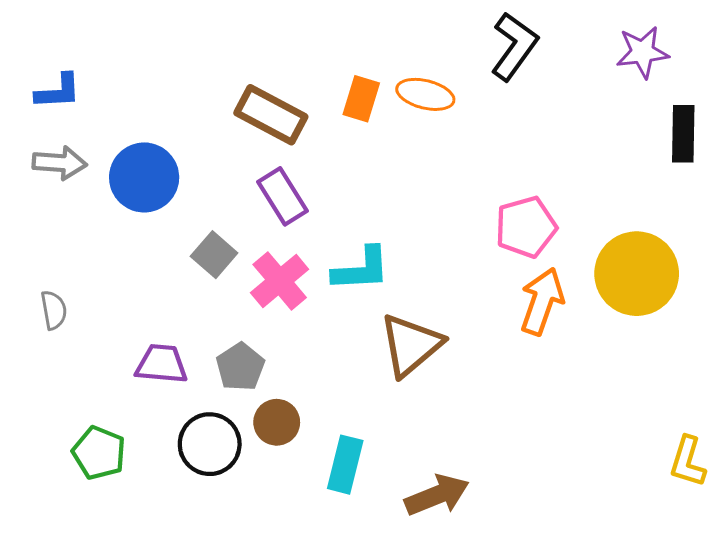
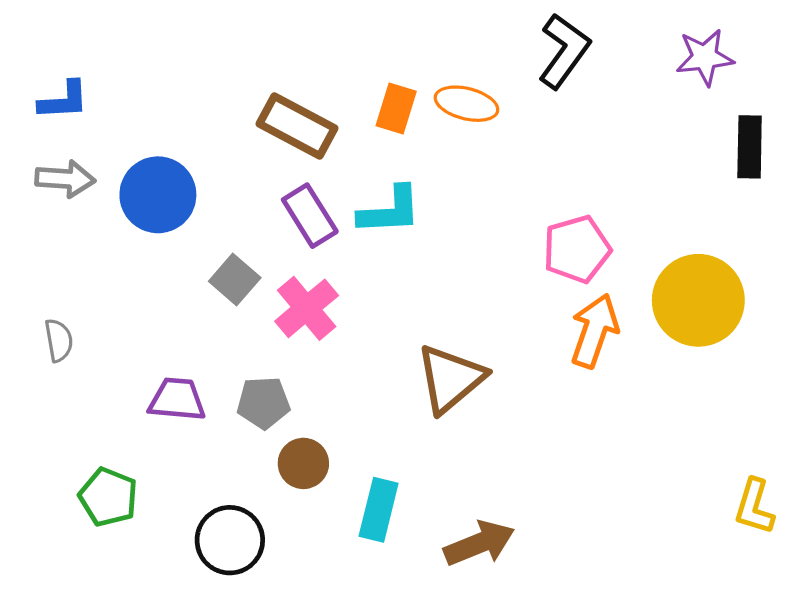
cyan L-shape: (361, 269) -> (390, 211), moved
gray pentagon: (240, 367) -> (263, 403), turned 30
black circle: (210, 444) -> (230, 540), moved

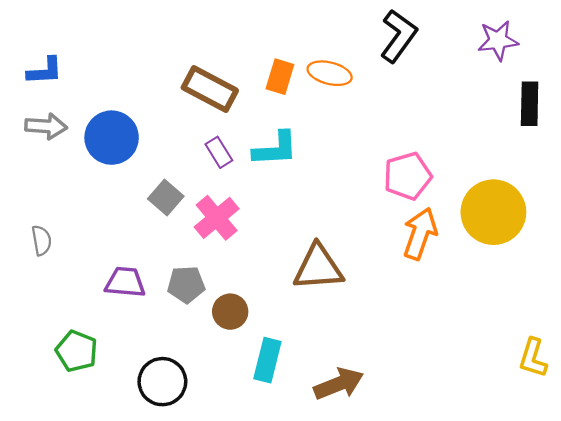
purple rectangle: (310, 216) -> (219, 152), size x0.7
brown triangle: (451, 379) -> (318, 268), turned 36
brown circle: (303, 463) -> (230, 312), moved

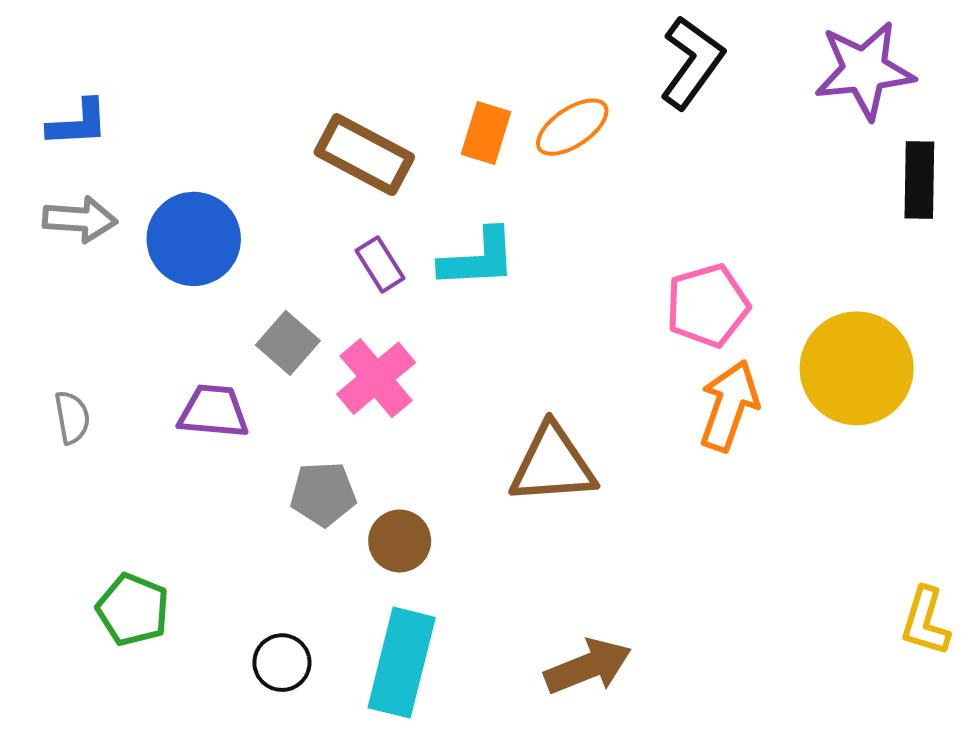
purple star: (498, 40) -> (864, 70), size x1.4
orange ellipse: (330, 73) -> (572, 127), turned -48
purple trapezoid: (125, 282) -> (213, 412), moved
cyan rectangle: (267, 360) -> (402, 663), moved, size x1.4
black circle: (162, 382) -> (282, 663), size x0.7

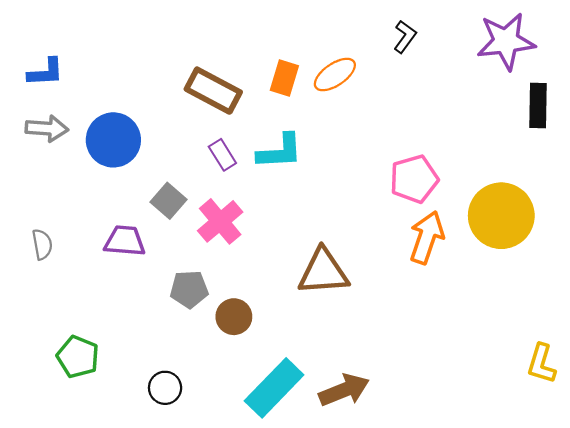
black L-shape: (692, 62) -> (405, 37), size x0.6
cyan rectangle: (402, 663) -> (274, 388), moved, turned 30

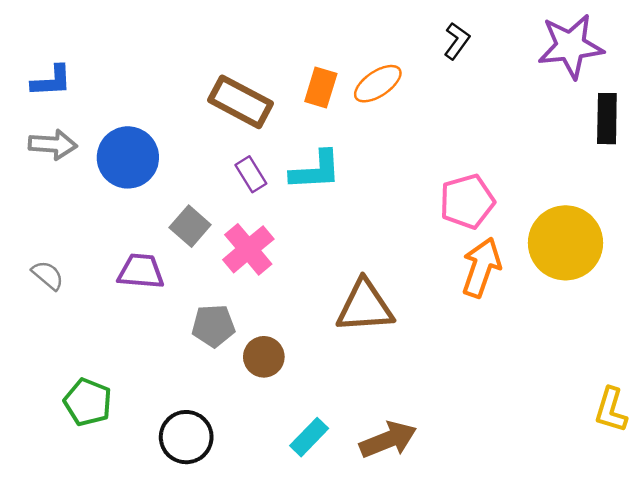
gray semicircle: (42, 244) -> (48, 275), turned -40
black circle: (165, 388) -> (186, 437), size x1.4
cyan rectangle: (274, 388) -> (309, 437), size x0.6

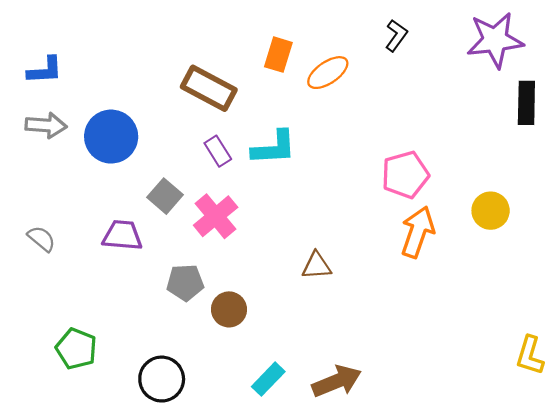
orange rectangle: (321, 88) -> (278, 55), moved
yellow circle: (565, 243) -> (491, 211), size x0.6
brown triangle: (365, 306) -> (317, 266), size x0.6

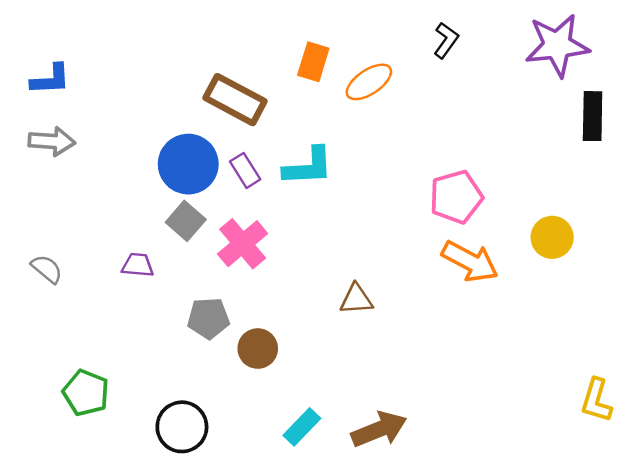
blue circle: (111, 137) -> (188, 164), moved
orange arrow: (418, 232) -> (470, 261), turned 99
purple trapezoid: (122, 235) -> (138, 265), size x0.7

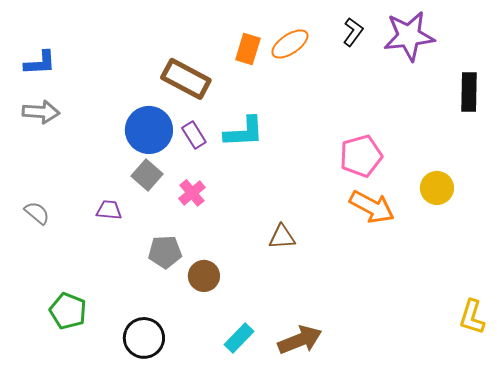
purple star: (557, 45) -> (409, 36), moved
orange ellipse: (369, 82) -> (290, 44), moved
pink cross: (243, 244) -> (192, 193), size x0.7

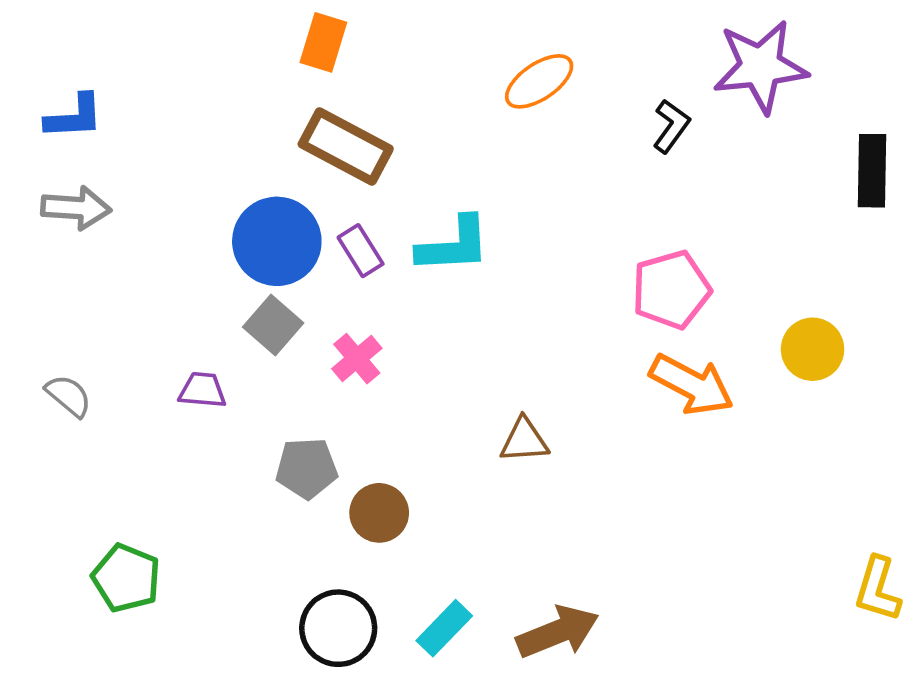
black L-shape: (353, 32) -> (671, 126), moved
orange rectangle: (248, 49) -> (323, 42), moved
black circle: (144, 338) -> (338, 628), moved

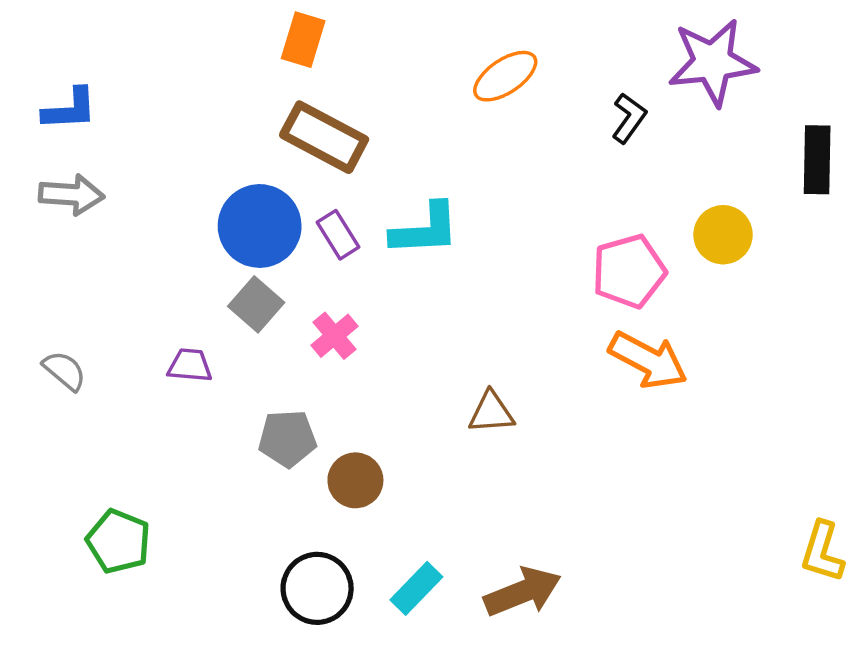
yellow circle: (813, 349) -> (723, 235), moved

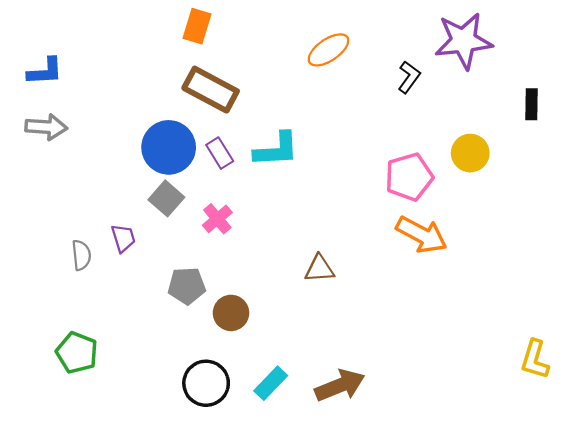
black rectangle: (817, 160) -> (531, 104), size x0.7
purple trapezoid: (190, 365) -> (123, 238), turned 68
gray semicircle: (64, 371) -> (81, 255), moved, turned 44

